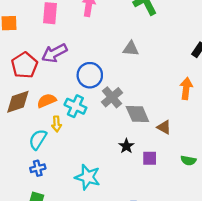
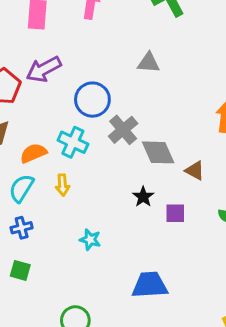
orange semicircle: (47, 101) -> (33, 153), moved
yellow arrow: (57, 124) -> (62, 185), moved
cyan star: (88, 177) -> (90, 240), size x0.6

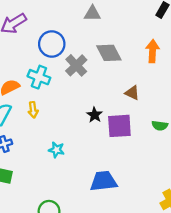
gray diamond: (158, 152) -> (109, 53), moved
purple square: (175, 213) -> (119, 126), size x1.6

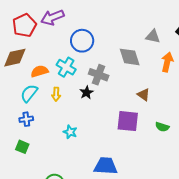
gray triangle: (92, 14) -> (153, 36), moved
gray cross: (76, 65) -> (99, 75), moved, turned -36
black star: (95, 115) -> (87, 92), moved

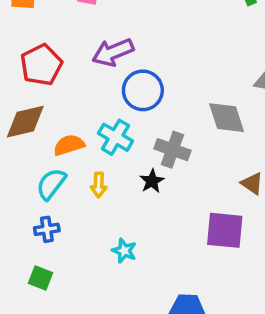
purple arrow: (52, 17) -> (113, 52), moved

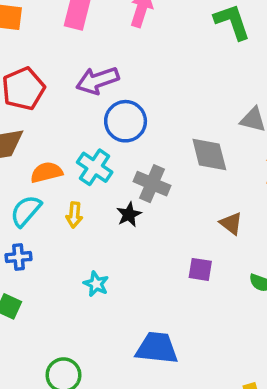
purple square: (225, 230) -> (200, 269), size x0.6

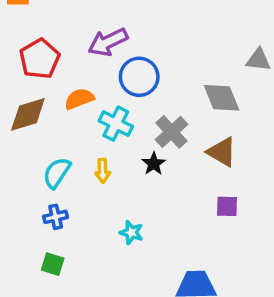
orange semicircle: (46, 172) -> (79, 99), moved
gray cross: (152, 184) -> (171, 132), turned 32
brown triangle: (231, 223) -> (222, 152), moved, size x1.4

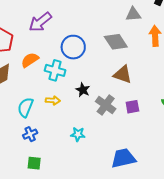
blue circle: (139, 77) -> (73, 47), moved
gray cross: (171, 132) -> (106, 105), moved
yellow arrow: (103, 171) -> (53, 100), turned -72

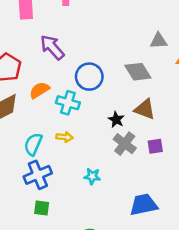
purple arrow: (40, 22) -> (52, 47), turned 85
black star: (83, 90) -> (116, 120), moved
blue cross: (30, 134) -> (38, 175), size x1.6

